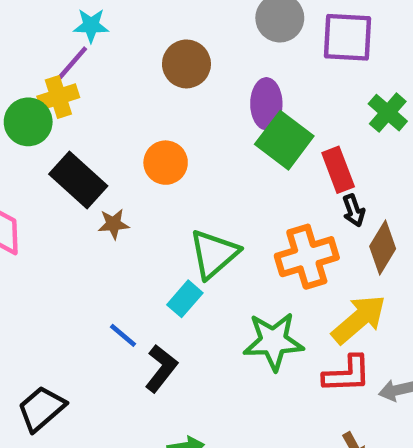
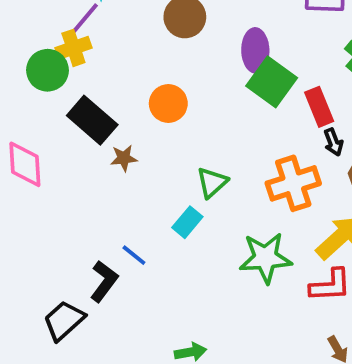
green triangle: (214, 254) -> (212, 182), size x0.7
black L-shape: (161, 368) -> (104, 281), moved

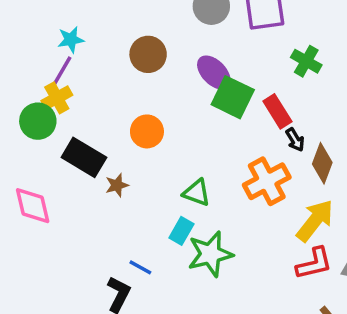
purple ellipse: (255, 50) -> (214, 72), turned -33
green triangle: (212, 182) -> (197, 193), turned -48
green star: (265, 258) -> (210, 254), moved

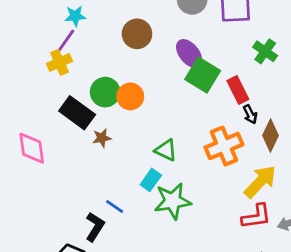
green circle: (38, 121) -> (105, 92), moved

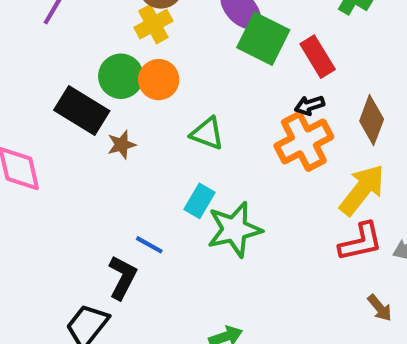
yellow cross: (59, 62) -> (153, 24), moved
black arrow: (250, 114) -> (309, 105), moved, turned 102
green triangle: (166, 150) -> (207, 133), moved

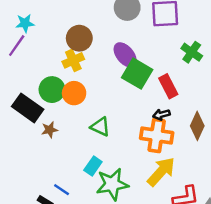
orange cross: (304, 141) -> (157, 135), turned 32
yellow arrow: (362, 190) -> (161, 172), moved

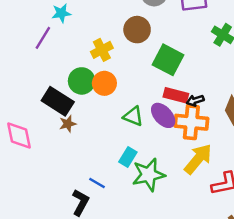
cyan star: (25, 23) -> (61, 13), moved
brown circle: (79, 38) -> (137, 30), moved
purple ellipse: (125, 55) -> (163, 115), moved
red rectangle: (168, 86) -> (176, 95), moved, turned -45
brown star: (50, 130) -> (68, 124), moved

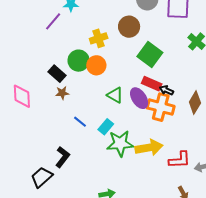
black rectangle: (58, 101) -> (57, 74), size x0.7
black arrow: (195, 101) -> (166, 90), turned 32
yellow arrow: (198, 159) -> (149, 148), moved, turned 32
blue line: (97, 183) -> (80, 122), moved

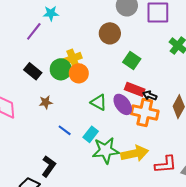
yellow cross: (99, 38) -> (73, 58), moved
green square: (150, 55) -> (132, 60), size x0.7
black rectangle: (57, 74) -> (33, 71), moved

